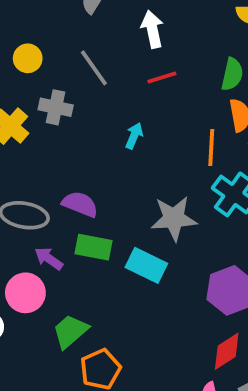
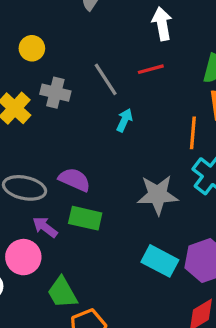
white arrow: (152, 29) -> (162, 24), moved
gray line: (94, 68) -> (106, 79), moved
cyan rectangle: (146, 265) -> (160, 261), moved
green trapezoid: (70, 331) -> (62, 293), turned -80

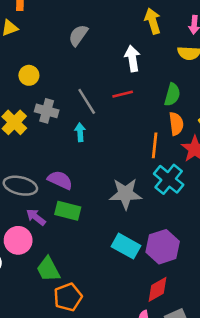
cyan arrow: (124, 120) -> (80, 132), moved, turned -30

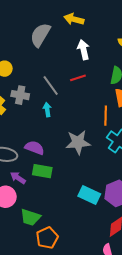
yellow arrow: (153, 21) -> (74, 19), moved, turned -54
gray semicircle: (78, 35) -> (40, 35), size x1.4
gray star: (126, 194) -> (78, 142), moved
green trapezoid: (48, 269) -> (30, 217), turned -40

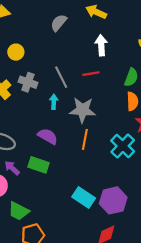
gray semicircle: (40, 35) -> (59, 23), size x0.7
orange line: (106, 116) -> (85, 139), moved
gray star: (78, 142) -> (82, 110), moved
purple semicircle: (35, 148) -> (48, 136), moved

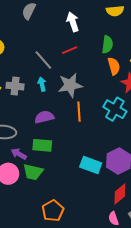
gray cross: (28, 82) -> (15, 86), moved
purple semicircle: (48, 136) -> (44, 117), turned -30
green trapezoid: (19, 211) -> (33, 172), moved

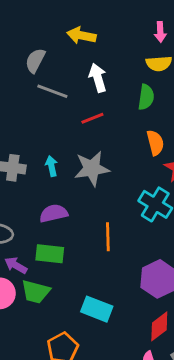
green semicircle: (107, 44) -> (146, 97), moved
gray line: (43, 60) -> (52, 91), moved, turned -30
orange line: (79, 112) -> (108, 237), moved
cyan rectangle: (91, 165) -> (97, 309), moved

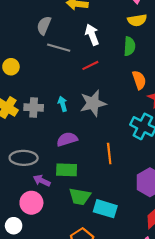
green trapezoid: (36, 292) -> (80, 197), moved

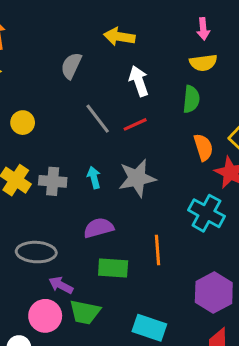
gray line: (59, 48) -> (98, 119), moved, turned 35
green rectangle: (67, 170) -> (113, 268), moved
green trapezoid: (80, 197) -> (85, 312), moved

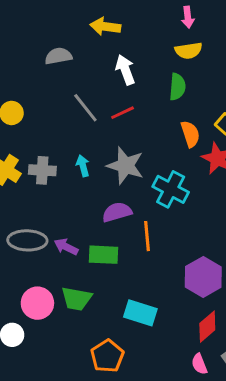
gray semicircle: (71, 66) -> (58, 56), turned 56
gray star: (137, 178) -> (125, 166), turned 30
cyan cross: (206, 213) -> (171, 189), moved
purple semicircle: (99, 228) -> (117, 212), moved
purple arrow: (61, 285) -> (66, 247), moved

